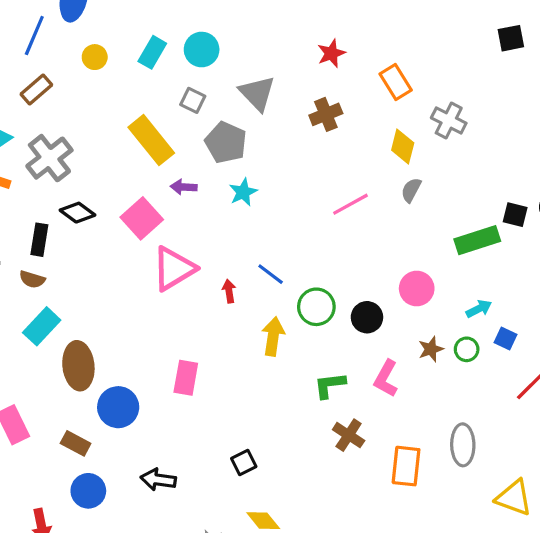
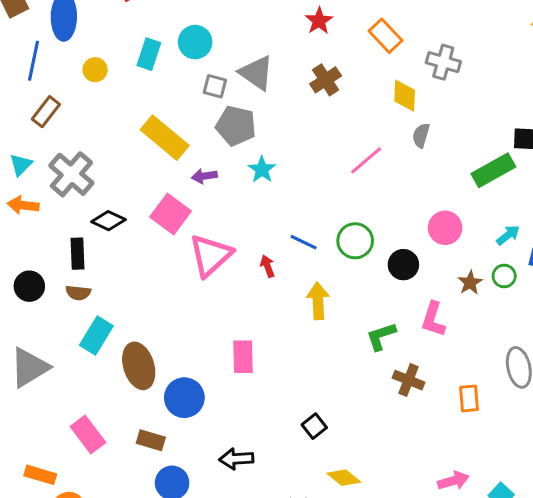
gray square: (193, 100) -> (215, 86), moved
green circle: (316, 307) -> (355, 241), moved
orange rectangle: (406, 466) -> (469, 398), size x0.7

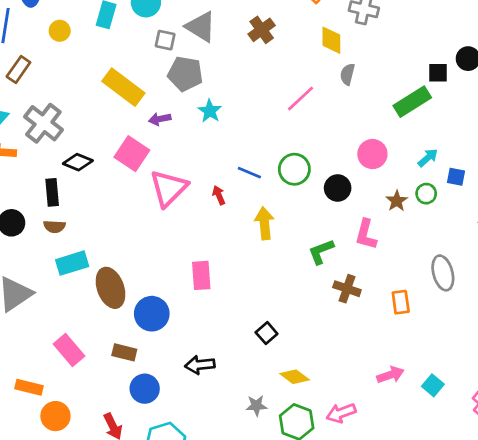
cyan rectangle: (96, 335) -> (72, 263), turned 44

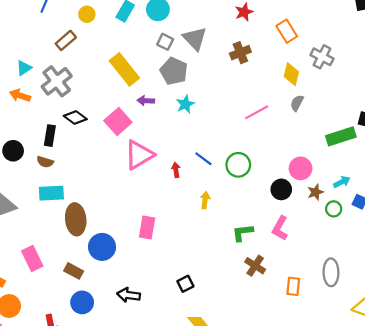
brown rectangle: (18, 70) -> (66, 40), moved
black circle: (338, 188) -> (281, 189), moved
brown star: (397, 201) -> (315, 192), moved
yellow arrow: (264, 223) -> (205, 200), size x0.7

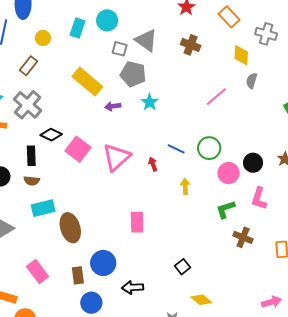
brown cross: (240, 53) -> (191, 45), turned -36
pink square: (118, 122) -> (78, 149), moved
pink circle: (301, 168) -> (229, 173), moved
blue circle: (102, 247) -> (103, 263), moved
brown rectangle: (74, 271) -> (78, 275), turned 66

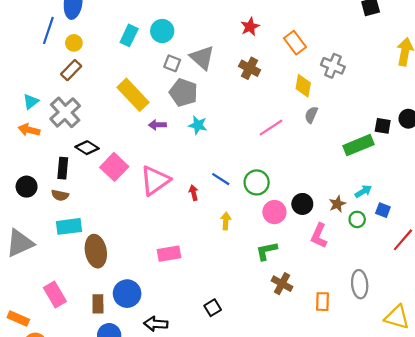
yellow circle: (43, 38) -> (74, 43), moved
cyan star: (150, 102) -> (198, 125), turned -30
pink L-shape: (259, 198) -> (319, 236), moved
pink rectangle: (137, 222) -> (169, 254), turned 75

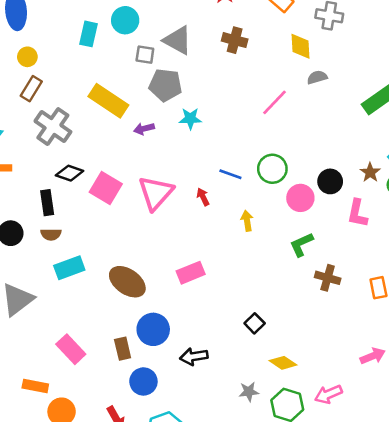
gray cross: (65, 112) -> (53, 127), moved
gray semicircle: (311, 115) -> (317, 77), turned 63
brown ellipse: (96, 251) -> (127, 282), moved, turned -32

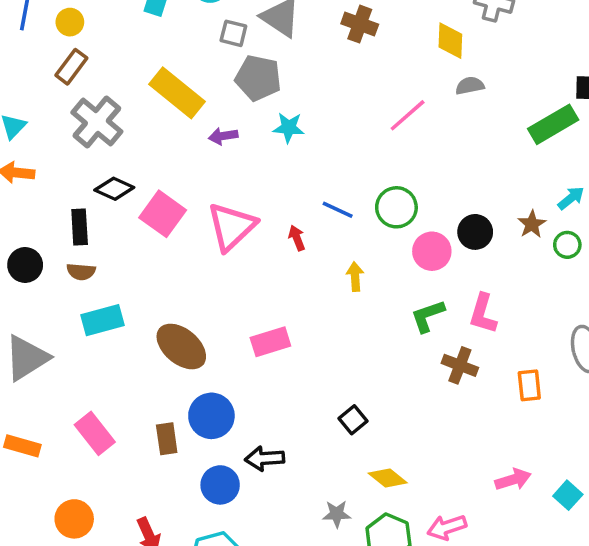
pink L-shape: (357, 213) -> (483, 314), moved
blue circle: (143, 381) -> (220, 485), moved
orange rectangle: (35, 386) -> (22, 446), moved

